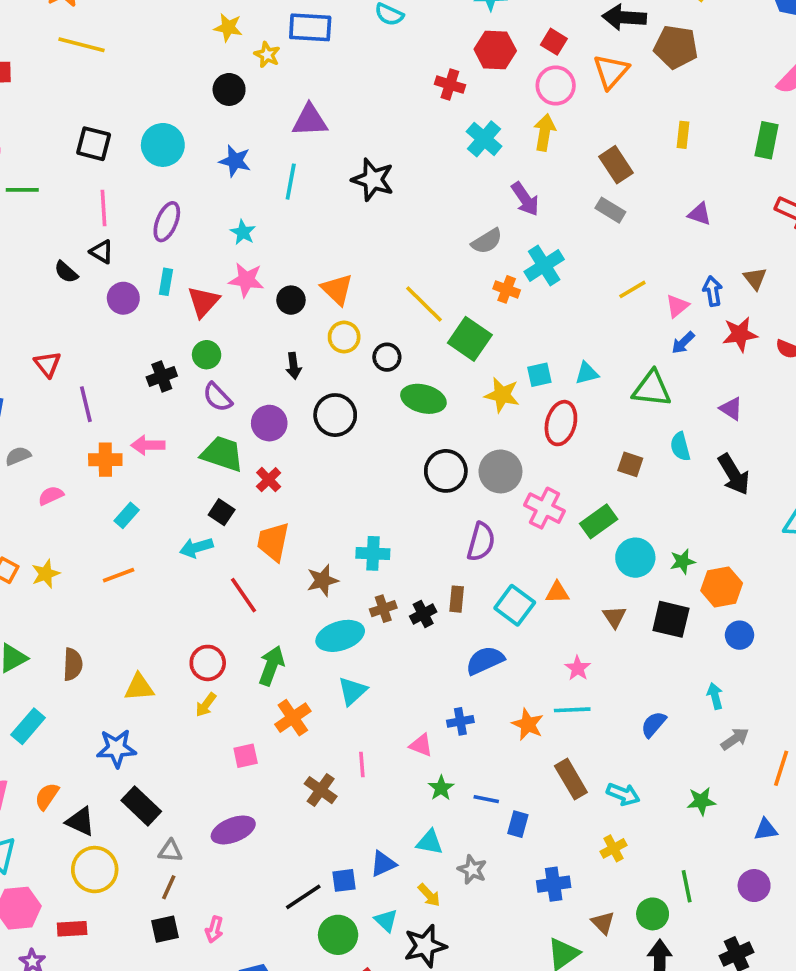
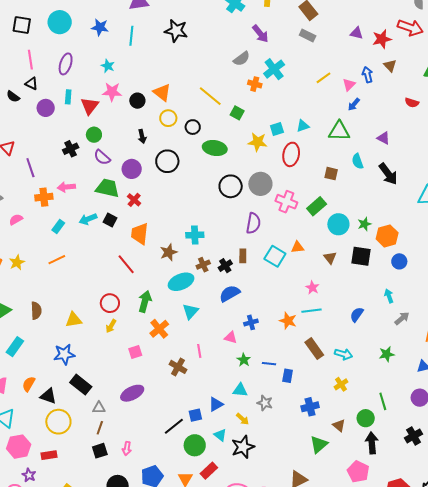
red star: (740, 334) -> (382, 39), moved
green square: (470, 339) -> (237, 113), size x0.6
cyan arrow: (196, 548) -> (88, 219), moved
blue semicircle: (485, 660) -> (230, 293), moved

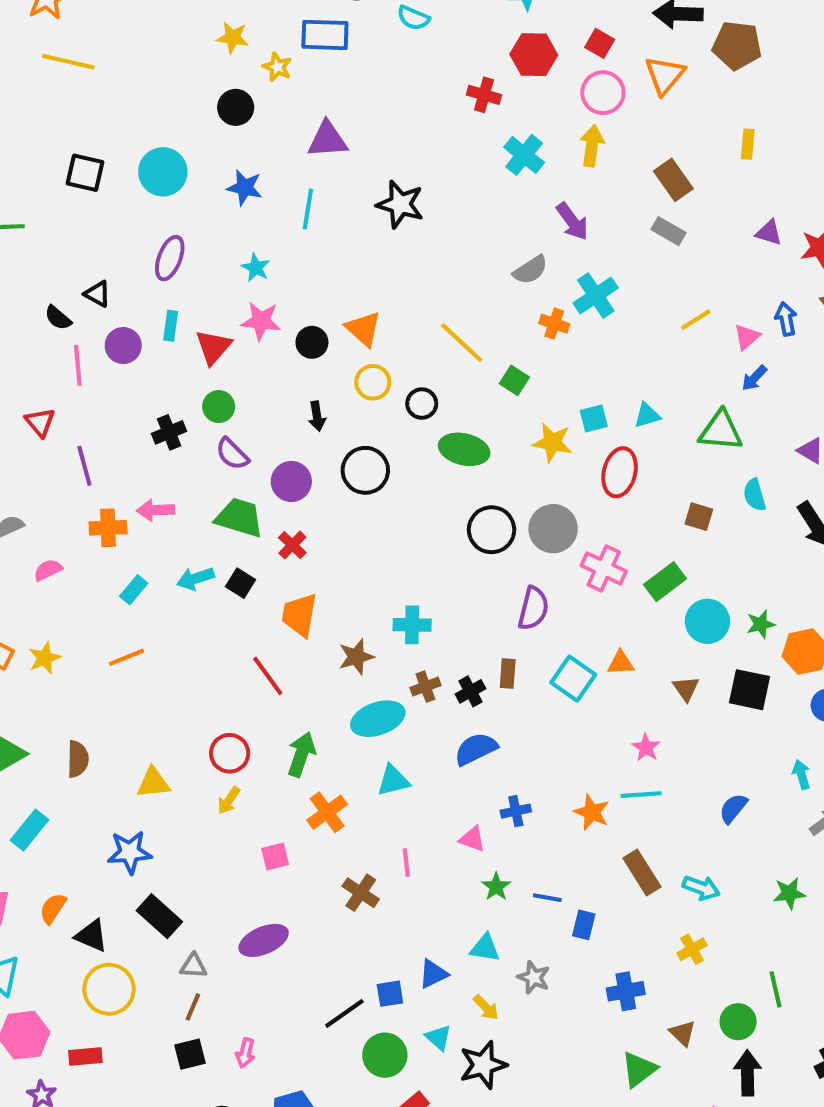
pink line: (30, 60) -> (78, 365), moved
cyan triangle: (190, 311) -> (393, 780), turned 30

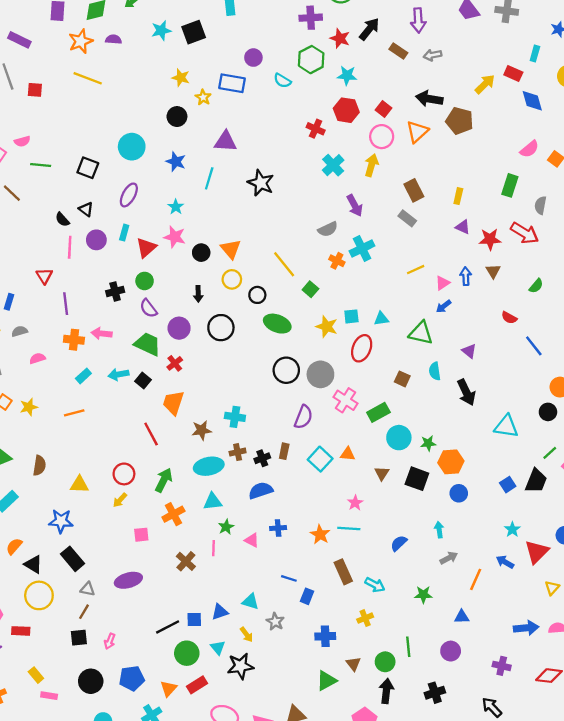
yellow rectangle: (748, 144) -> (458, 196), moved
black square: (85, 173) -> (88, 168), moved
green star: (496, 887) -> (226, 527), moved

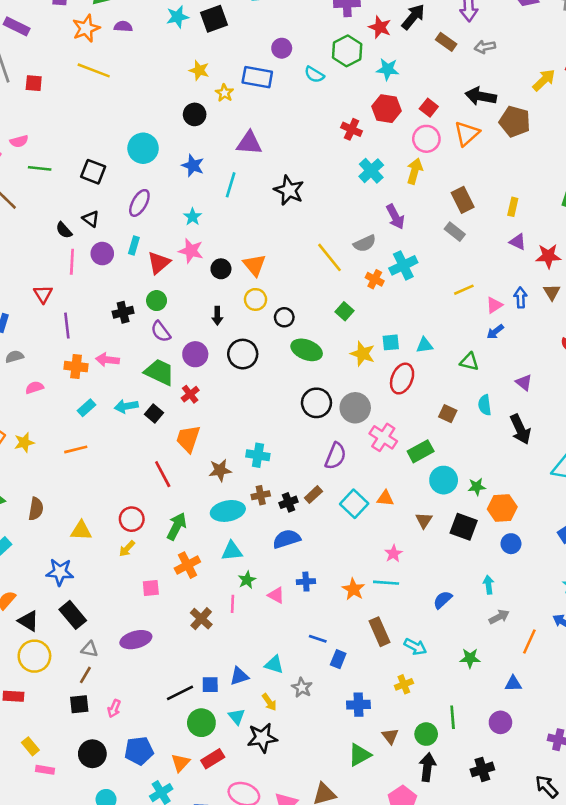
yellow line: (284, 264) -> (329, 257), moved
green triangle: (421, 333) -> (469, 362), size x0.7
brown rectangle: (284, 451) -> (313, 495), turned 35

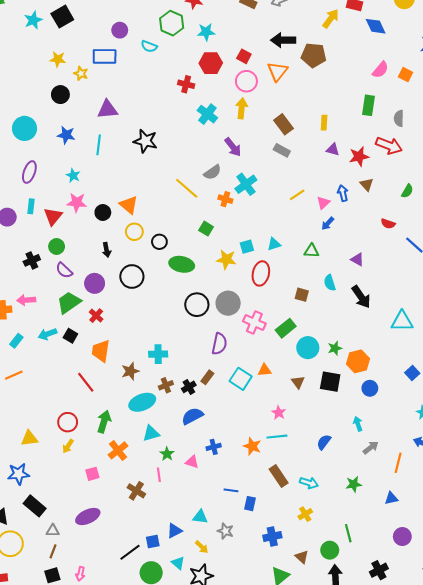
green trapezoid: (159, 372) -> (69, 302), turned -50
purple circle: (500, 722) -> (402, 537), moved

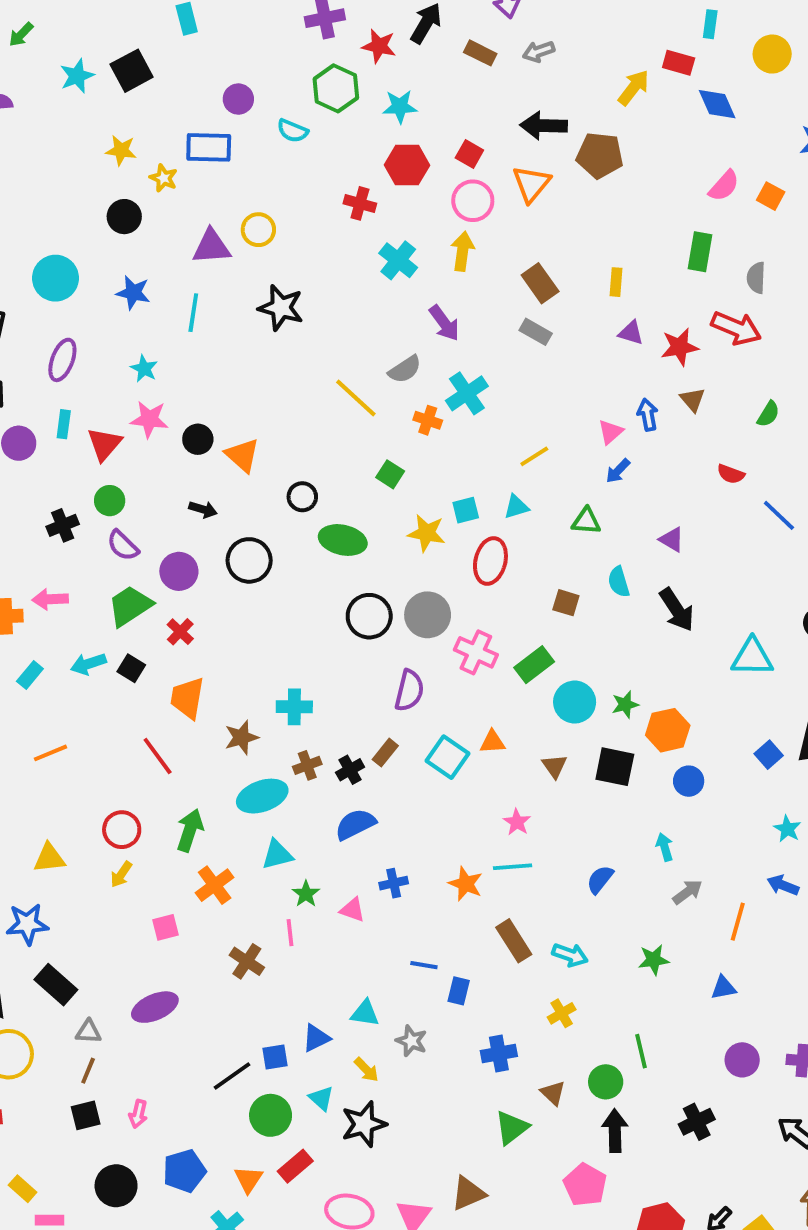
yellow line: (297, 195) -> (534, 456), moved
orange triangle: (129, 205) -> (242, 455), moved
yellow circle: (134, 232) -> (258, 230), moved
black arrow: (107, 250) -> (203, 509), turned -64
orange line: (14, 375) -> (51, 753), moved

